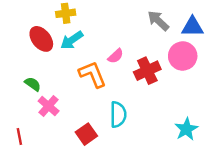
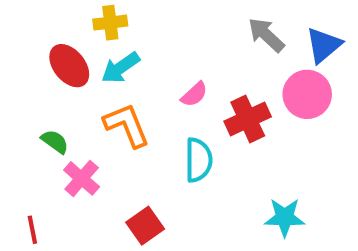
blue triangle: (192, 27) -> (324, 45), turned -40
orange L-shape: (92, 74) -> (127, 125), moved
cyan semicircle: (118, 115) -> (198, 160), moved
cyan star: (186, 129) -> (285, 217), moved, turned 30

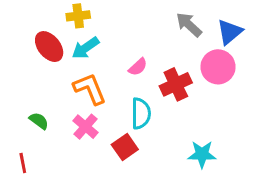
green semicircle: (55, 142) -> (39, 121), moved
pink cross: (82, 178) -> (85, 127), moved
red square: (145, 226) -> (125, 147), moved

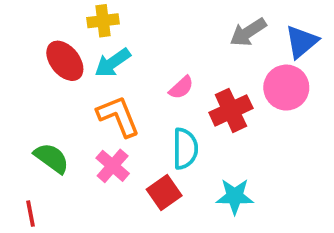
gray arrow: (189, 25) -> (248, 32), turned -76
green semicircle: (39, 121) -> (51, 158), size x1.4
cyan star: (202, 154) -> (235, 196), moved

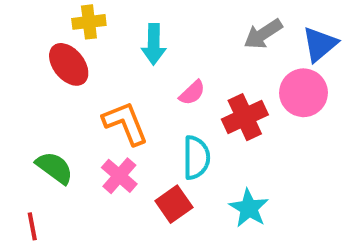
yellow cross: (103, 21) -> (89, 22), moved
cyan arrow: (113, 63) -> (154, 44), moved, turned -54
cyan star: (235, 196) -> (249, 208), turned 30

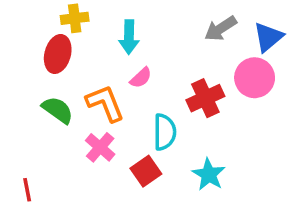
red ellipse: (69, 64) -> (58, 54), turned 54
pink semicircle: (192, 93) -> (141, 78), moved
green semicircle: (55, 168) -> (58, 110), moved

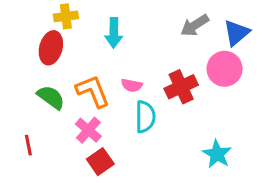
pink semicircle: (141, 78) -> (132, 85), moved, turned 54
red square: (146, 171) -> (100, 162), moved
cyan star: (209, 174) -> (217, 154), moved
red line: (27, 190) -> (28, 145), moved

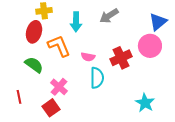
gray arrow: (195, 25) -> (109, 16), moved
orange L-shape: (93, 91) -> (59, 46), moved
red square: (100, 162) -> (51, 108), moved

